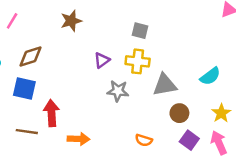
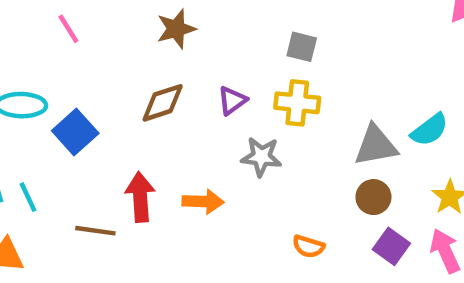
pink line: (12, 21) -> (68, 29), turned -63
brown diamond: (31, 57) -> (163, 103), moved
gray triangle: (165, 85) -> (376, 145), moved
blue square: (24, 88) -> (75, 132), moved, turned 35
orange arrow: (79, 139) -> (203, 202), moved

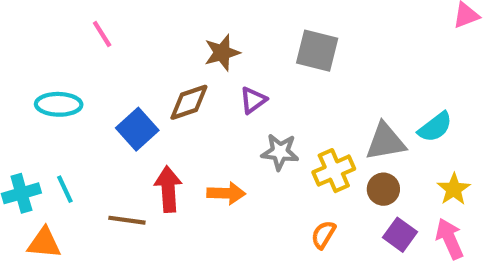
brown star: (176, 29) -> (222, 53), moved
gray square: (302, 47) -> (317, 51), size x1.5
yellow cross: (297, 103) -> (334, 171), moved, turned -30
blue square: (75, 132) -> (137, 129), moved
orange semicircle: (308, 246) -> (323, 235), turned 104

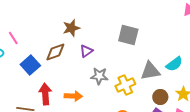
pink line: (102, 34) -> (13, 38), moved
gray square: (317, 51) -> (128, 35), moved
brown circle: (383, 189) -> (160, 97), moved

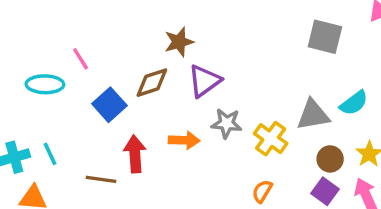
gray square: (128, 35) -> (325, 37), moved
purple triangle: (86, 51) -> (204, 81), size x1.5
yellow cross: (125, 85) -> (271, 139), turned -30
orange arrow: (73, 96) -> (184, 140), moved

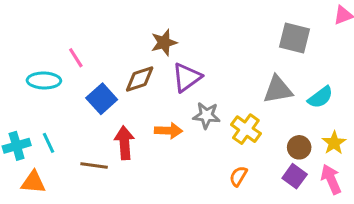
gray triangle: (313, 115) -> (278, 90), moved

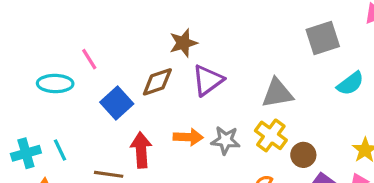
gray square: (295, 38) -> (323, 38), turned -32
gray triangle: (278, 90) -> (277, 93), moved
cyan semicircle: (320, 97) -> (350, 84), moved
gray star: (206, 115) -> (225, 140), moved
brown circle: (299, 147) -> (303, 155), moved

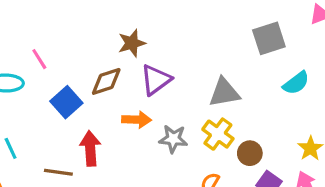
orange arrow: (188, 137) -> (137, 120), moved

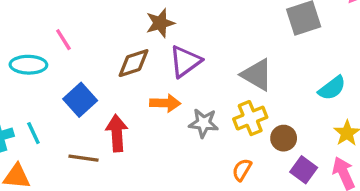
cyan semicircle: (296, 83) -> (332, 88), moved
gray triangle: (224, 93) -> (257, 75), turned 40
blue square: (66, 102) -> (80, 100), moved
yellow cross: (218, 134) -> (250, 118), turned 32

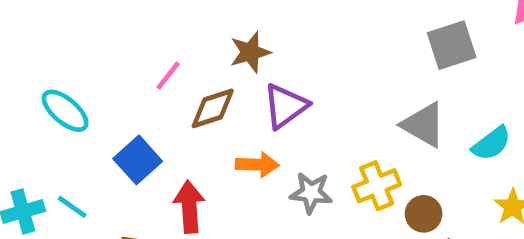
pink line: (63, 40) -> (168, 76), moved, turned 70
cyan ellipse: (28, 65) -> (65, 111), turned 39
gray triangle: (257, 75) -> (424, 125), moved
cyan line: (33, 133) -> (72, 207), turned -30

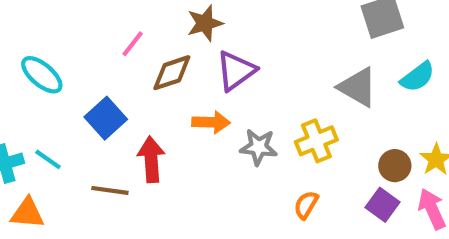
cyan semicircle: (491, 144) -> (418, 77), moved
brown circle: (424, 214) -> (395, 166), moved

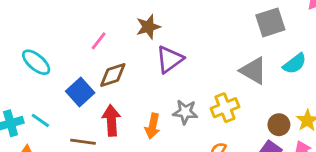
brown diamond: (172, 73) -> (113, 75), moved
orange arrow: (211, 122) -> (153, 126), moved, turned 100

